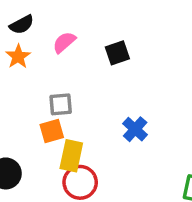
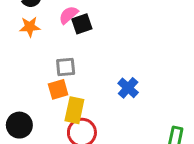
black square: (117, 53) -> (82, 24), moved
orange star: (18, 56) -> (30, 27), turned 30

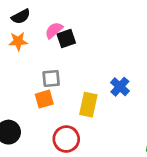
blue cross: (128, 88) -> (120, 87), moved
yellow rectangle: (74, 110) -> (88, 105), moved

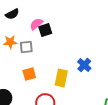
orange star: (18, 41) -> (10, 42), moved
gray square: (51, 78) -> (26, 47), moved

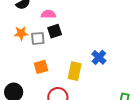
pink semicircle: (36, 24) -> (48, 14), turned 40
black square: (45, 30) -> (55, 31), moved

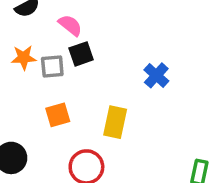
pink semicircle: (48, 14) -> (70, 25), turned 40
blue cross: (99, 57) -> (156, 75), moved

